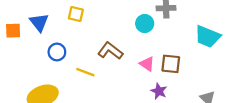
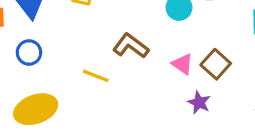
blue circle: (57, 52) -> (29, 52), moved
brown square: (171, 64) -> (216, 64), turned 36

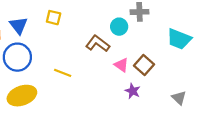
brown L-shape: (131, 46) -> (98, 44), moved
blue circle: (29, 52) -> (17, 57), size x1.6

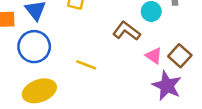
purple star: (133, 91) -> (167, 86), size x1.6

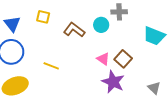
brown L-shape: (127, 31) -> (74, 30), moved

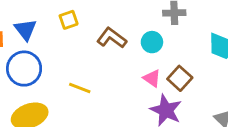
yellow square: (43, 17) -> (69, 20), turned -32
cyan circle: (101, 25) -> (152, 42), moved

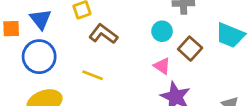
brown L-shape: (112, 38) -> (103, 34), moved
brown square: (180, 78) -> (190, 49), moved

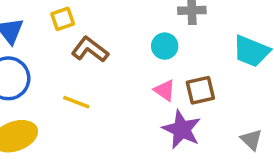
brown square: (190, 49) -> (200, 90), moved, turned 35

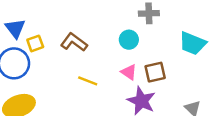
yellow square: (63, 19) -> (35, 43), moved
yellow line: (76, 102) -> (88, 81), moved

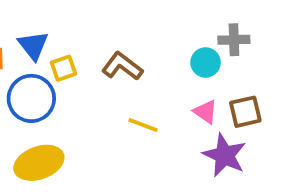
gray cross: (149, 13) -> (234, 40), moved

